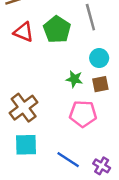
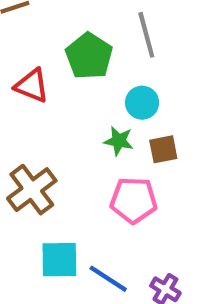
red triangle: (24, 32) -> (32, 86), moved
cyan circle: (99, 58) -> (142, 103), moved
cyan square: (26, 145) -> (59, 260), moved

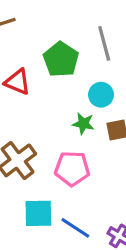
pink pentagon: (134, 200) -> (72, 169), moved

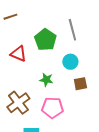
green star: (83, 124) -> (46, 80), moved

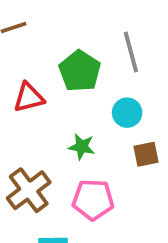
red triangle: (18, 54) -> (29, 97), turned -36

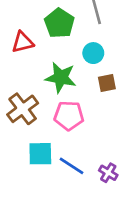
green star: (82, 147) -> (61, 78), size x1.6

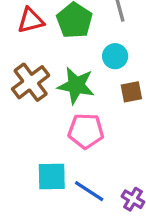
red triangle: (23, 42) -> (31, 20), moved
brown cross: (23, 109) -> (31, 82), moved

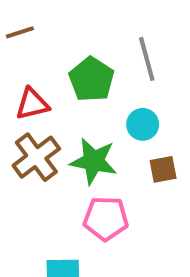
red triangle: (31, 20) -> (32, 104), moved

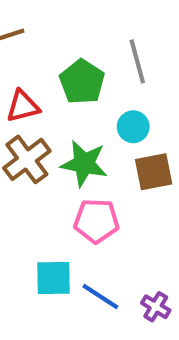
brown square: (163, 169) -> (154, 172), size x1.4

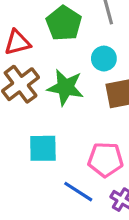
pink pentagon: (96, 221) -> (105, 160), moved
cyan square: (53, 278) -> (43, 148), moved

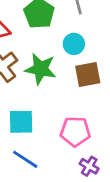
blue line: (78, 192) -> (25, 159), moved

